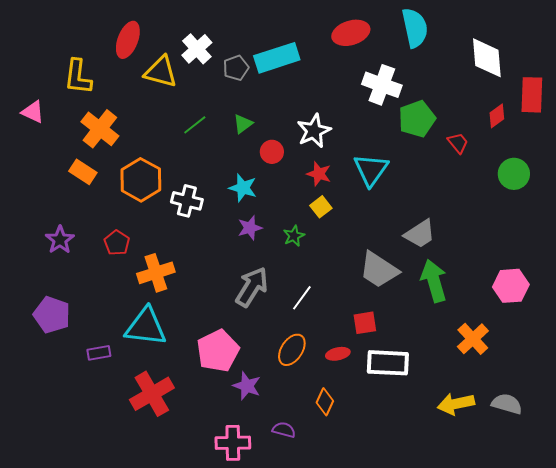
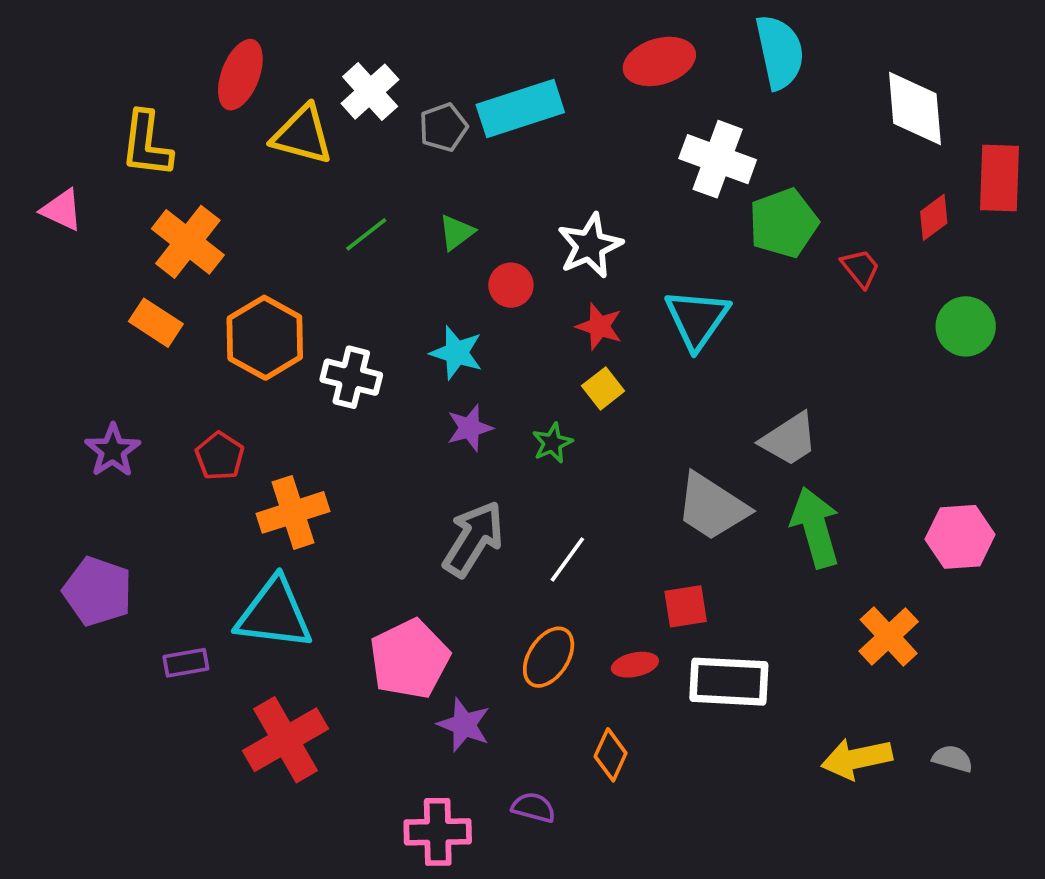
gray semicircle: (507, 404) -> (953, 759), size x0.7

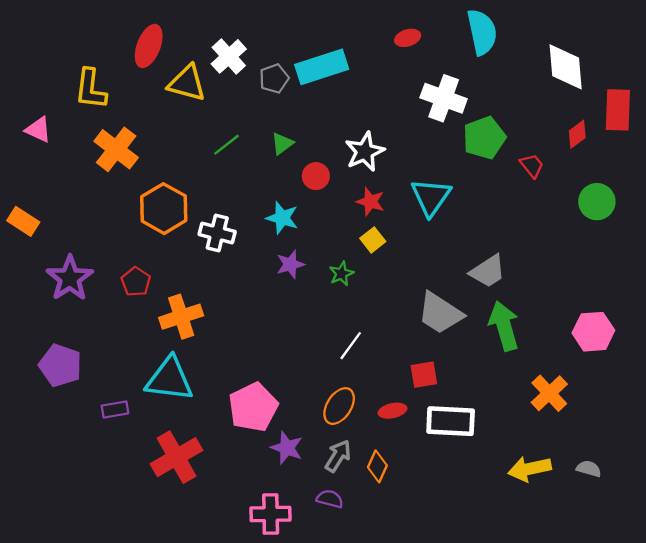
red ellipse: (659, 61) -> (408, 38), size x0.6
orange rectangle: (156, 323) -> (23, 221), moved
purple star: (113, 450) -> (70, 278), size x1.4
gray arrow: (473, 539) -> (338, 456), moved, size x0.7

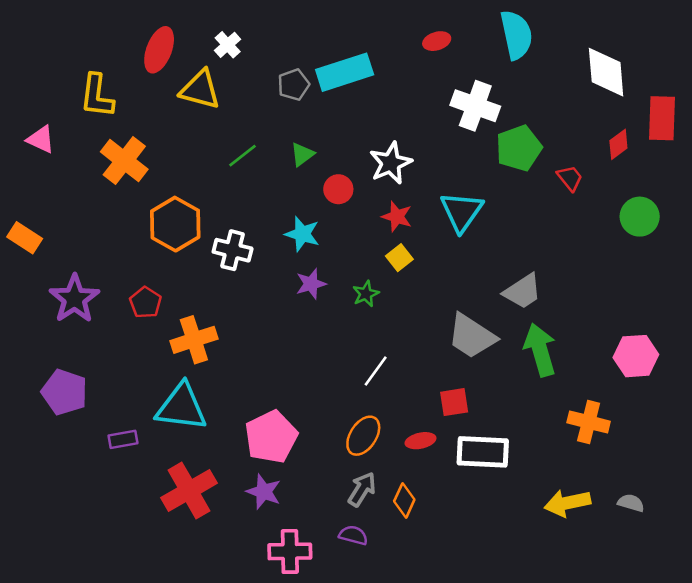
white cross: (229, 56) -> (228, 45), moved, size x0.7
orange cross: (549, 393) -> (589, 422), turned -33
purple star: (287, 448) -> (264, 492), moved

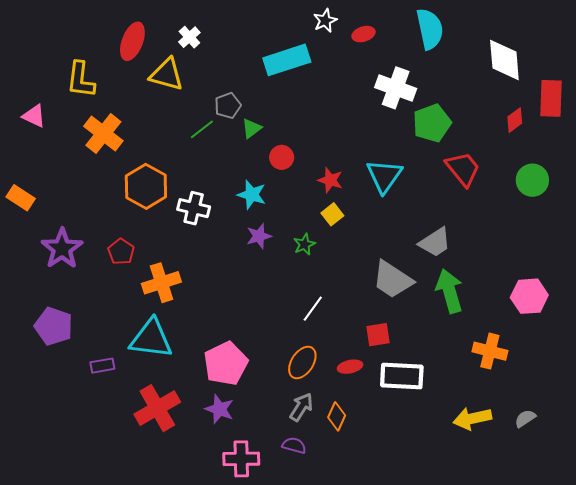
gray pentagon: (294, 85) -> (228, 106), moved
white star: (391, 163) -> (325, 21), moved, size x0.7
red trapezoid: (570, 178) -> (463, 169), moved, size x1.6
gray semicircle: (631, 503) -> (525, 418), turned -50

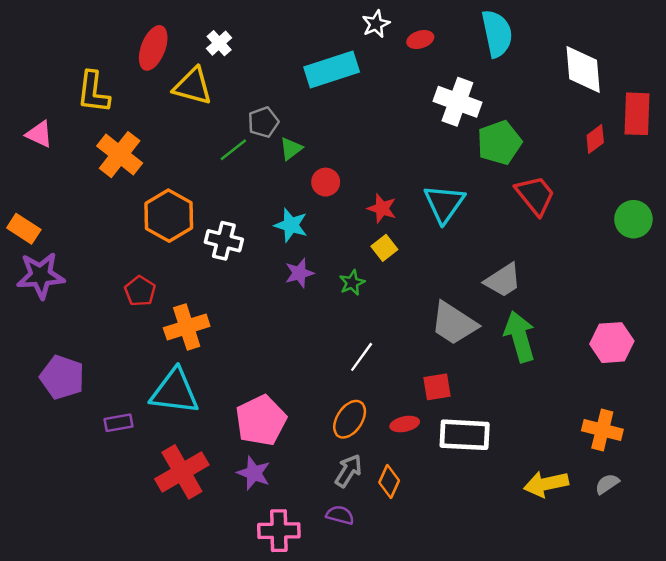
green circle: (532, 180) -> (633, 219), moved
purple star: (62, 249) -> (41, 275), moved, turned 30
orange cross: (490, 351) -> (602, 430), moved

